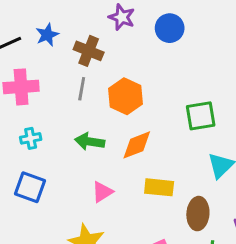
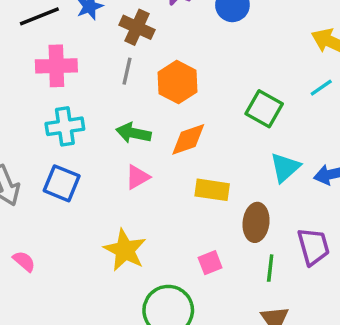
green square: (201, 116) -> (264, 109), turned 36
cyan cross: (31, 138) -> (65, 126), size x1.5
pink triangle: (102, 192) -> (137, 177), moved

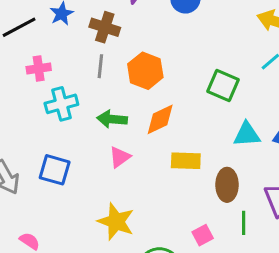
pink cross: (56, 66) -> (39, 69), size x0.7
cyan cross: (65, 126) -> (61, 104), moved
cyan triangle: (285, 168) -> (247, 134), turned 44
pink square: (210, 263) -> (203, 235), moved

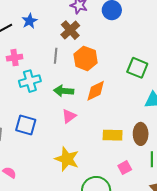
brown cross: (105, 27) -> (70, 30), moved, turned 30
yellow rectangle: (186, 161) -> (113, 135), moved

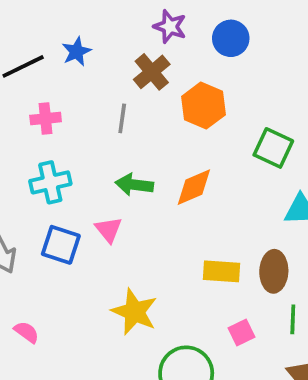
orange hexagon: (86, 58) -> (203, 106), moved
cyan cross: (30, 81) -> (50, 182), moved
pink triangle: (69, 116) -> (109, 230), moved, turned -35

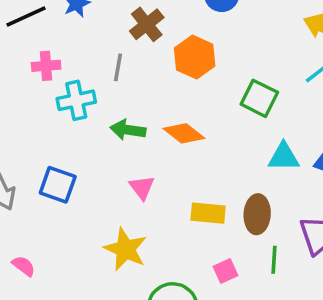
cyan cross: (50, 182) -> (76, 100), moved
orange diamond: (194, 187) -> (184, 133), turned 60
pink triangle: (109, 230) -> (142, 187), moved

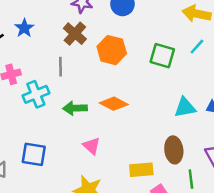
green square: (259, 98) -> (162, 56), moved
yellow rectangle: (208, 213) -> (141, 170), moved

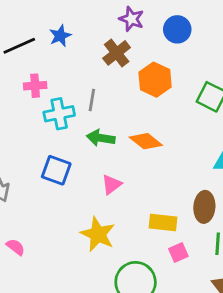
gray line: (61, 67) -> (92, 100), moved
pink triangle: (92, 146) -> (112, 184), turned 30
blue square: (34, 154) -> (56, 170), moved

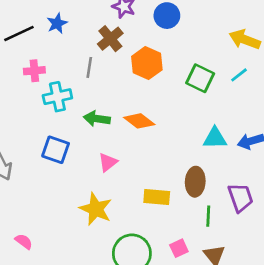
gray line: (92, 100) -> (89, 67), moved
pink semicircle: (16, 247) -> (24, 242), moved
pink square: (178, 252) -> (179, 248), moved

